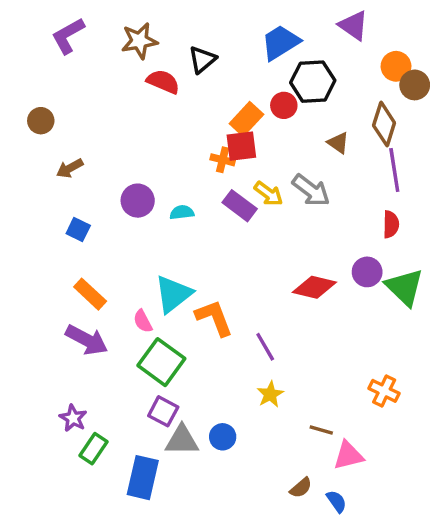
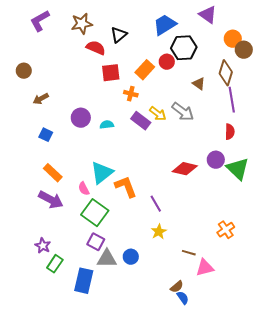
red square: (241, 146) -> (111, 73), moved
orange cross: (384, 391) -> (226, 230), turned 30
blue semicircle: (337, 501) -> (183, 298), moved

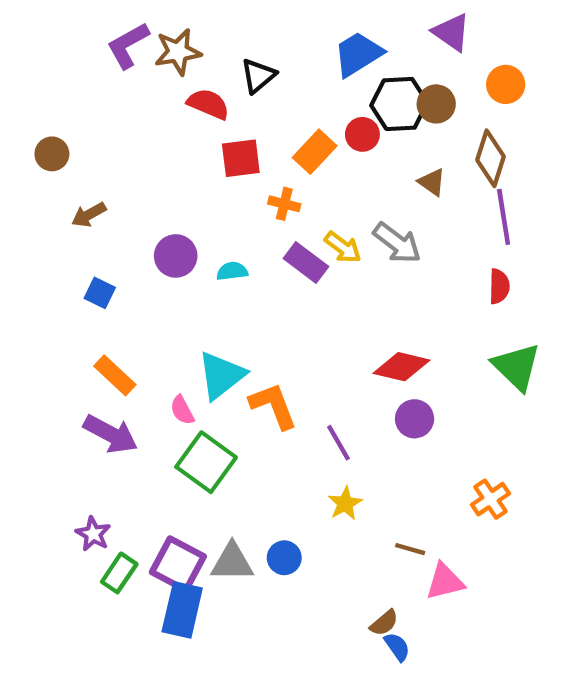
purple L-shape: (40, 21) -> (128, 45), moved
brown circle: (244, 50) -> (436, 104), moved
purple circle: (216, 160) -> (415, 419), moved
purple square: (96, 242) -> (178, 564), moved, size x1.4

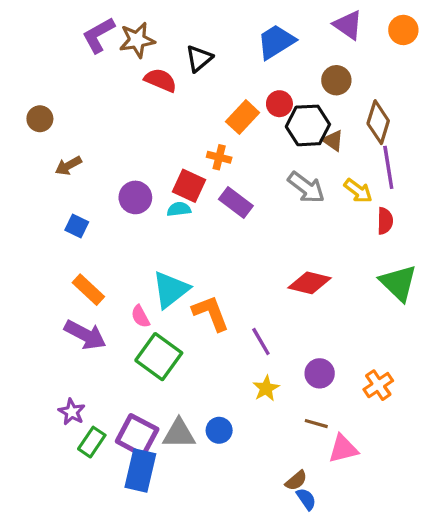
orange circle: (506, 84) -> (403, 30), moved
black hexagon: (399, 104) -> (308, 125), moved
red square: (241, 158) -> (189, 186), moved, turned 32
yellow arrow: (343, 247) -> (358, 191), moved
purple circle: (415, 419) -> (320, 373), moved

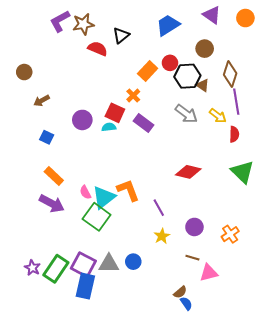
orange cross: (219, 157) -> (133, 95), turned 32
cyan triangle: (171, 290) -> (104, 197), moved
purple star: (72, 412) -> (32, 268), moved
green rectangle: (92, 442) -> (56, 269), size x1.5

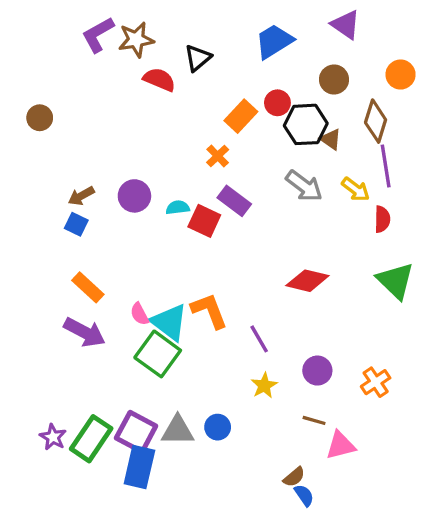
orange circle: (245, 18) -> (401, 75), moved
brown arrow: (42, 101) -> (81, 196), moved
red square: (115, 113) -> (204, 221), moved
cyan triangle: (104, 197) -> (169, 322), turned -45

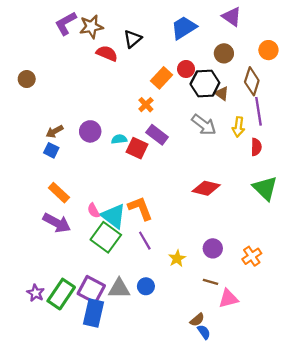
yellow arrow: (356, 189) -> (238, 127), turned 60
purple line: (259, 339) -> (145, 241), moved

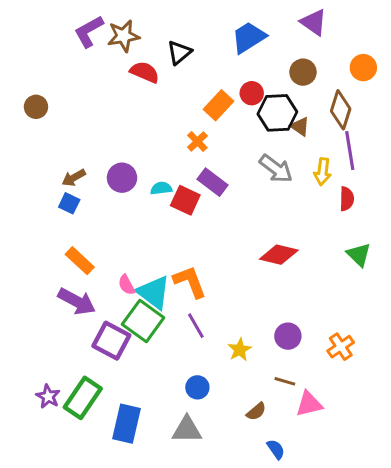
green triangle: (265, 188) -> (359, 255), size x0.7
gray triangle: (119, 289) -> (187, 430), moved
purple square: (91, 290) -> (111, 341), moved
brown semicircle: (197, 320) -> (256, 412), moved

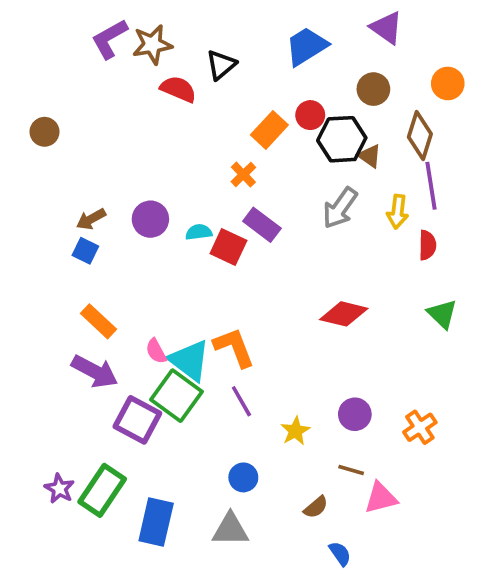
gray arrow: (276, 169) -> (340, 208), turned 88

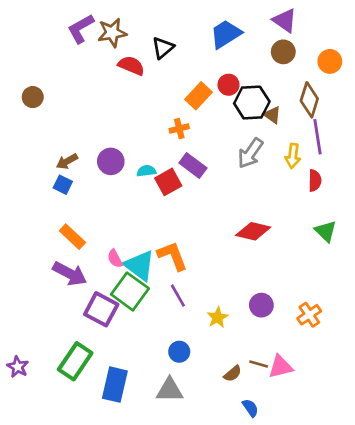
brown circle: (373, 89) -> (283, 52), moved
orange cross: (243, 175) -> (179, 129), turned 30
red square: (228, 247) -> (168, 182), turned 36
brown line: (351, 470) -> (259, 364), moved
purple star: (59, 489) -> (18, 367), moved

